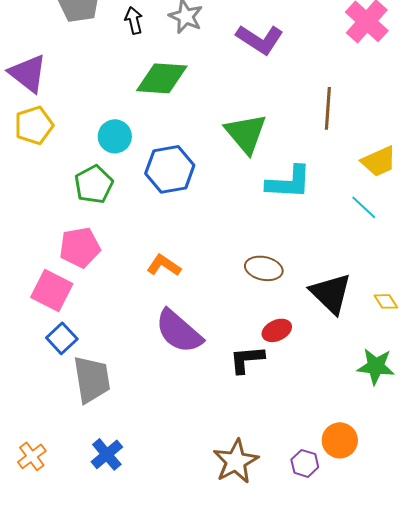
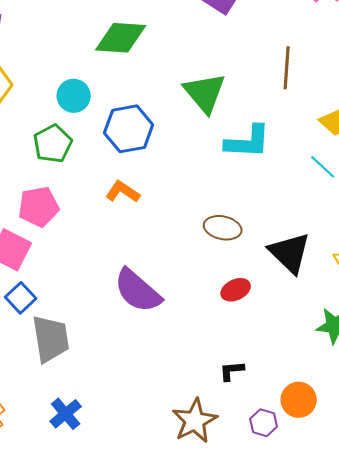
orange L-shape: (164, 265) -> (123, 192), moved
black L-shape: (247, 359) -> (232, 371), moved, size x0.7

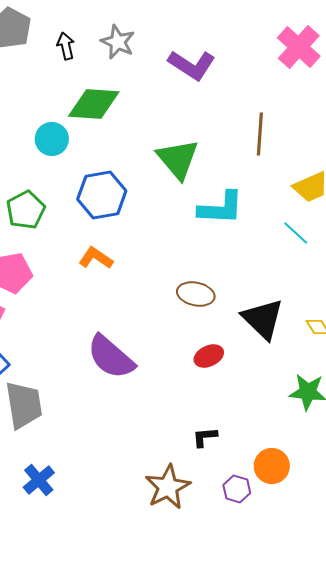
cyan circle: (74, 96) -> (52, 139), moved

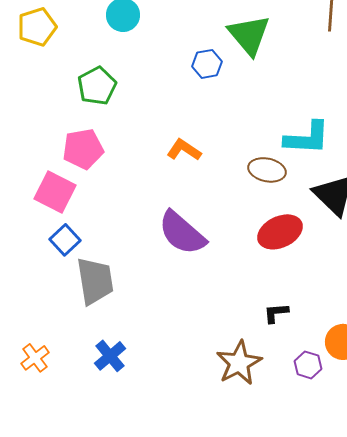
blue hexagon: (102, 195) -> (207, 64), moved, size x0.6
cyan L-shape: (221, 208) -> (307, 138), moved
orange L-shape: (96, 258) -> (184, 150), moved
red ellipse: (209, 356) -> (280, 232), size x1.5

